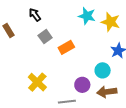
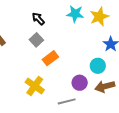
black arrow: (35, 15) -> (38, 19), moved
yellow star: (111, 22) -> (99, 17), turned -30
orange rectangle: (66, 47) -> (50, 58), moved

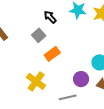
black arrow: (38, 19) -> (50, 17), moved

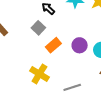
purple circle: (81, 79) -> (80, 45), moved

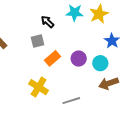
gray square: (38, 28) -> (37, 41), turned 32

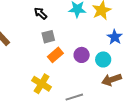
black arrow: (47, 22) -> (40, 13), moved
gray square: (37, 41) -> (48, 37), moved

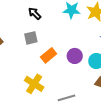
gray square: (48, 37) -> (31, 38), moved

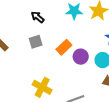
orange rectangle: (49, 55) -> (64, 47), moved

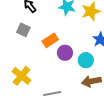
gray square: (36, 42) -> (23, 30), turned 32

